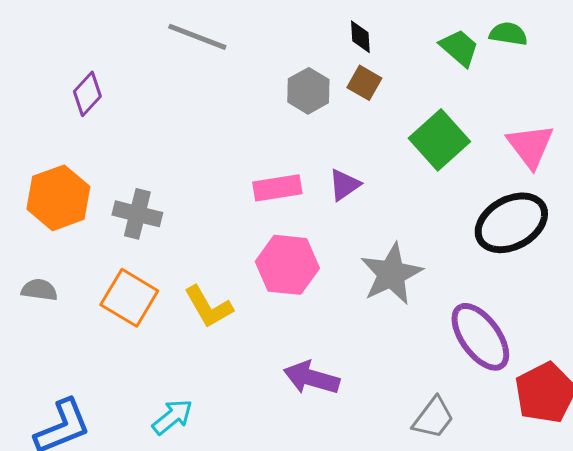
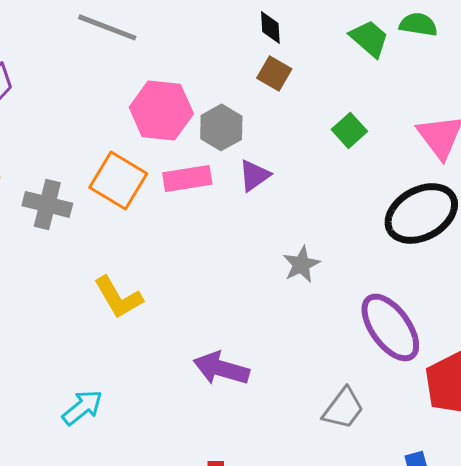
gray hexagon: (308, 91) -> (221, 127), moved
green square: (439, 140) -> (349, 130), size x0.6
pink hexagon: (287, 265) -> (161, 110), moved
gray star: (391, 274) -> (301, 264), size x0.6
orange square: (129, 298) -> (118, 180), moved

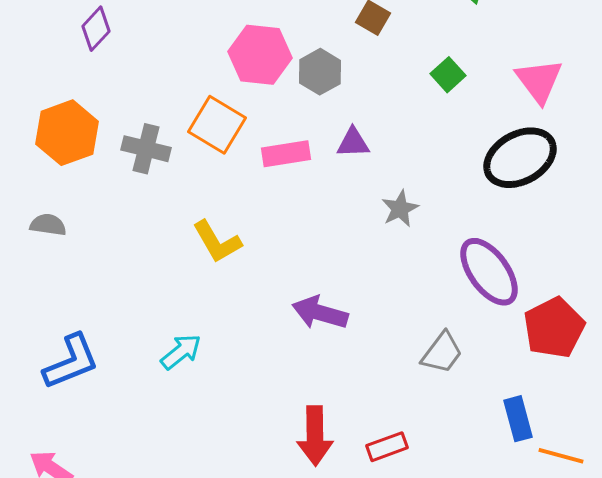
purple triangle: (254, 175) -> (353, 143), moved, turned 33
pink rectangle: (187, 178) -> (286, 154), moved

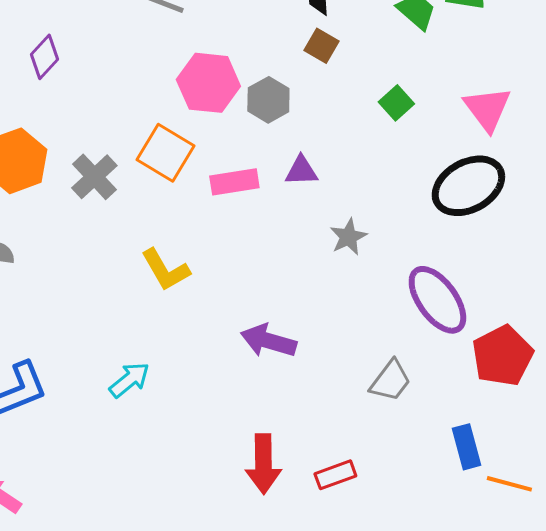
gray cross: (146, 149) -> (94, 177), turned 33

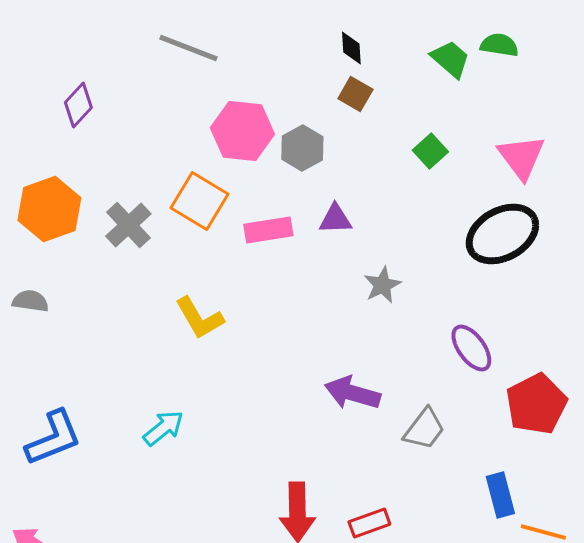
purple ellipse: (437, 300) -> (471, 348), size x0.7
purple arrow: (268, 341) -> (352, 393), moved

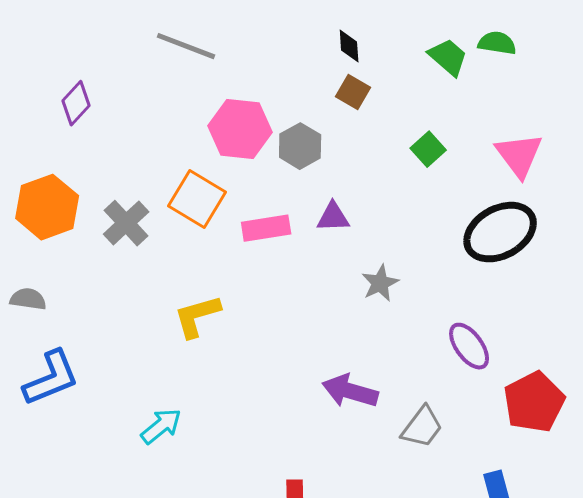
yellow L-shape: (199, 318) -> (197, 316), turned 104
blue L-shape: (53, 438) -> (51, 378), moved

